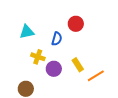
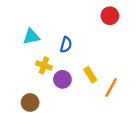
red circle: (76, 24) -> (110, 16), moved
orange line: (96, 76) -> (111, 87), turned -30

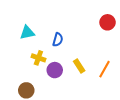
red circle: (110, 16) -> (108, 22), moved
orange line: (111, 87) -> (104, 69), moved

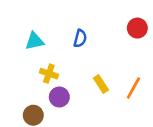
blue semicircle: (58, 40) -> (80, 38), moved
purple circle: (55, 70) -> (59, 97), moved

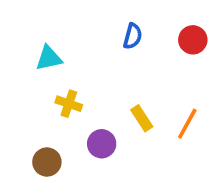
blue semicircle: (80, 38) -> (133, 36), moved
purple circle: (59, 97) -> (102, 144), moved

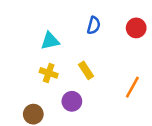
cyan triangle: (49, 58) -> (50, 41), moved
yellow rectangle: (142, 118) -> (86, 70), moved

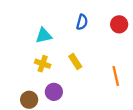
orange line: (132, 87) -> (116, 76), turned -42
purple circle: (72, 101) -> (54, 92), moved

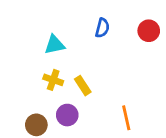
yellow rectangle: (75, 61) -> (83, 86), moved
orange line: (116, 76) -> (126, 118), moved

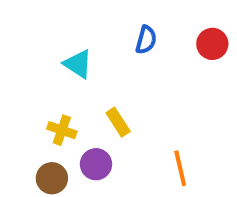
cyan triangle: (55, 45) -> (78, 64), turned 45
yellow cross: (53, 80) -> (62, 130), moved

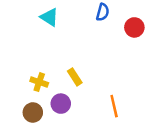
blue semicircle: (146, 40) -> (103, 12), moved
cyan triangle: (78, 64) -> (49, 17), moved

